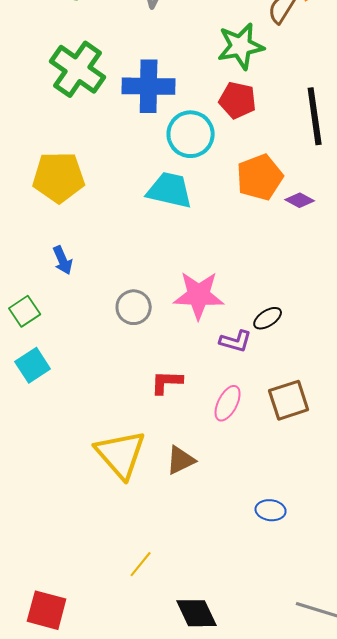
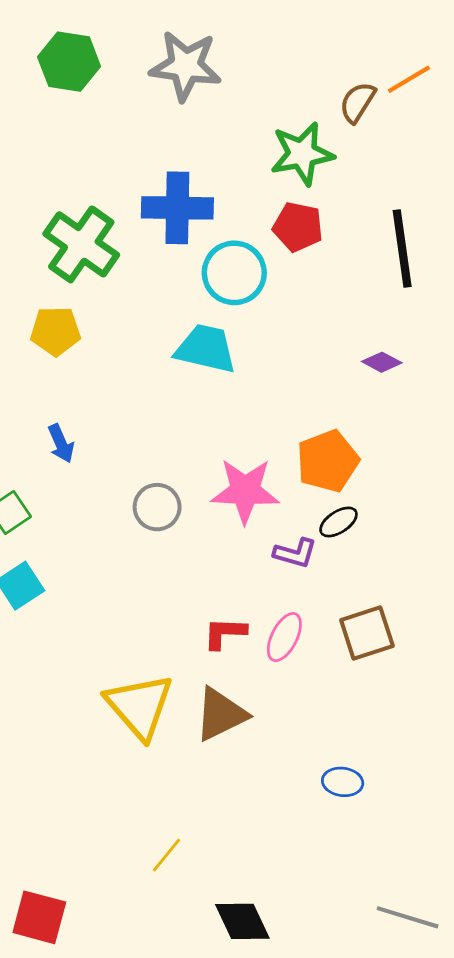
green cross: (78, 69) -> (81, 244), moved
yellow pentagon: (59, 177) -> (56, 331), size x0.7
orange pentagon: (260, 177) -> (328, 461), moved
red L-shape: (167, 382) -> (225, 633), moved
brown triangle: (181, 460) -> (221, 714), size x1.4

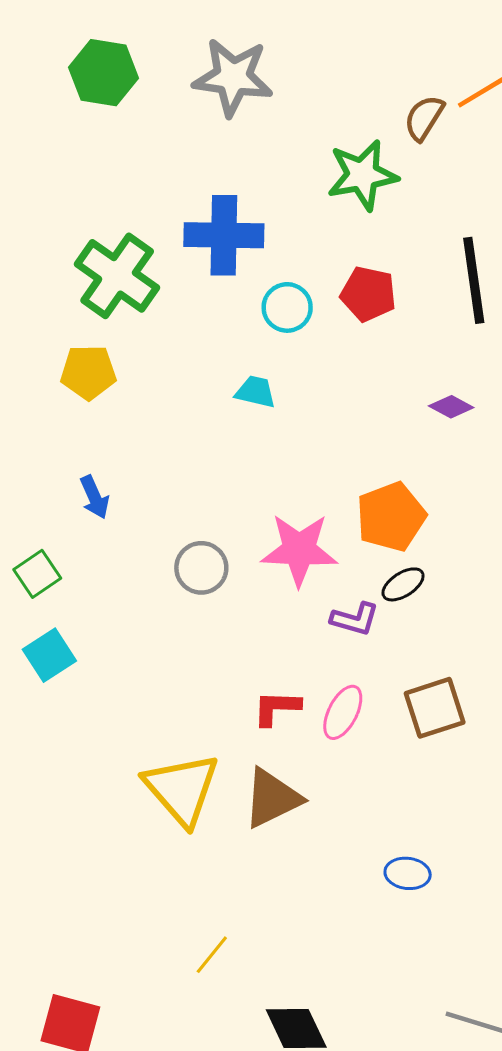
red pentagon: (298, 227) -> (368, 294), moved
cyan circle: (234, 273) -> (287, 307), size x0.7
cyan trapezoid: (206, 349) -> (256, 392), size x0.6

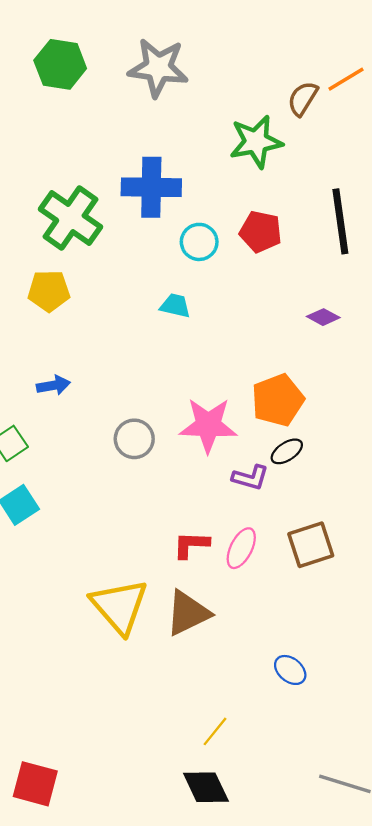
blue arrow: (94, 497) -> (53, 385), turned -76
blue ellipse: (408, 873) -> (290, 670), turned 32
yellow line: (212, 955) -> (215, 731), moved

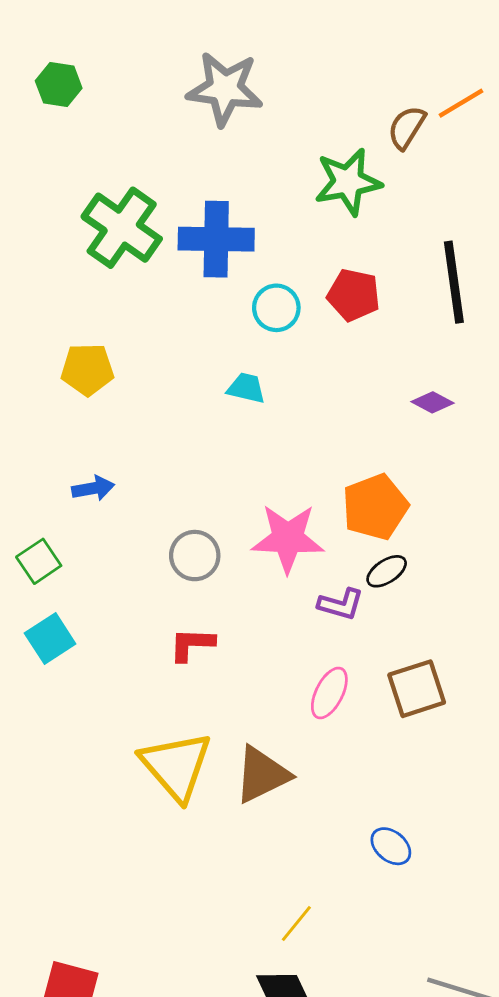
green hexagon: (60, 64) -> (59, 84), moved, size x0.7
green cross: (70, 218) -> (122, 228), moved
red L-shape: (191, 545) -> (192, 644), moved

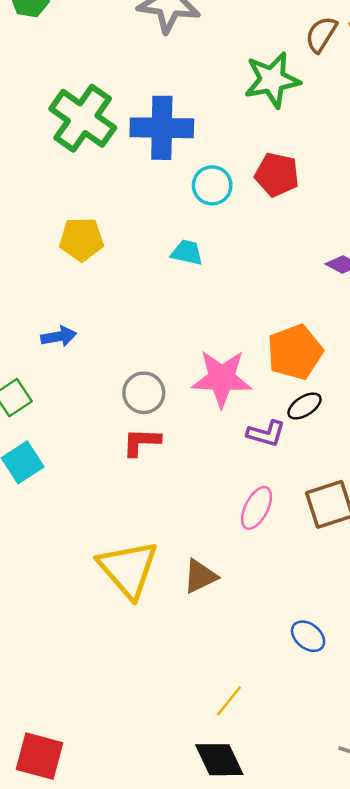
yellow pentagon: (87, 369) -> (81, 239), moved
red L-shape: (192, 644) -> (141, 442), moved
brown triangle: (262, 775) -> (200, 576), size x0.7

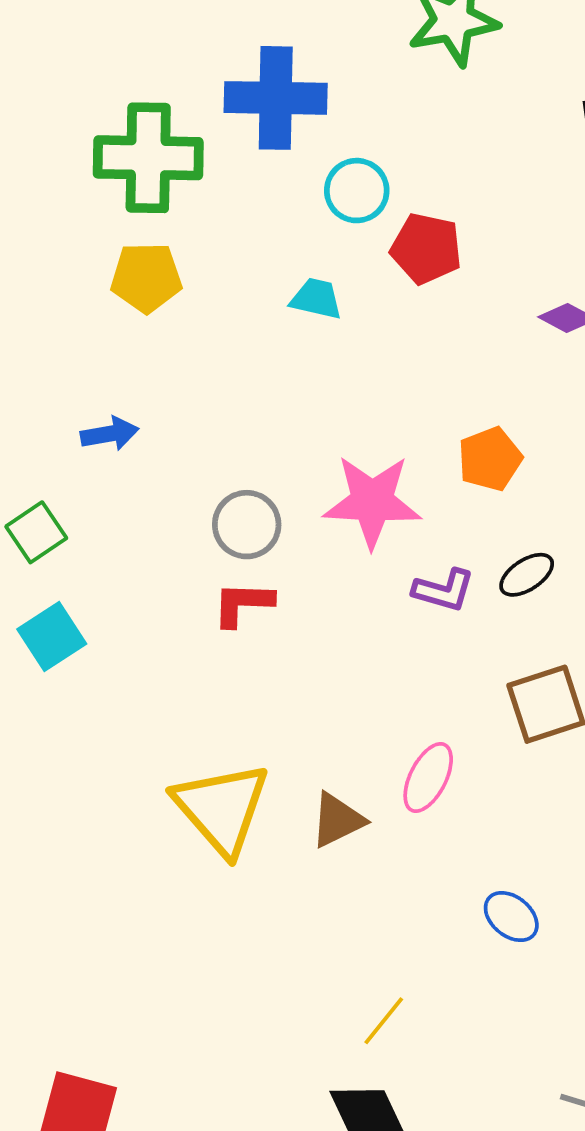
green cross: (83, 118) -> (148, 158), moved, turned -34
red pentagon: (277, 175) -> (426, 248), moved
orange pentagon: (295, 352) -> (490, 459), size x0.7
black ellipse: (304, 406) -> (527, 575), moved
pink ellipse: (256, 508) -> (428, 778), moved

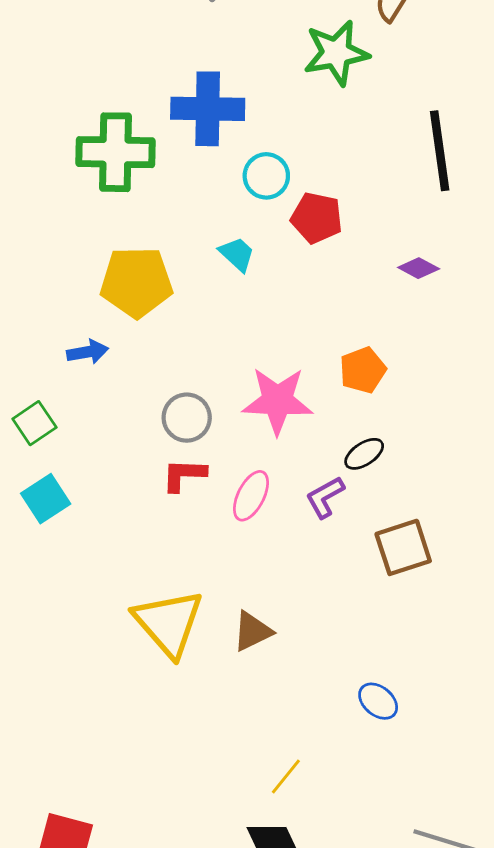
yellow pentagon: (146, 277) -> (136, 282), moved, size x1.4
cyan trapezoid: (316, 299) -> (237, 254), turned 30
black ellipse: (527, 575) -> (364, 454), moved
purple L-shape: (444, 590) -> (325, 497), moved, turned 135
pink ellipse: (428, 778) -> (251, 496), moved

